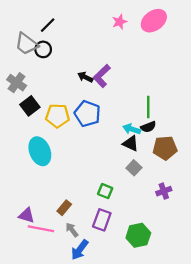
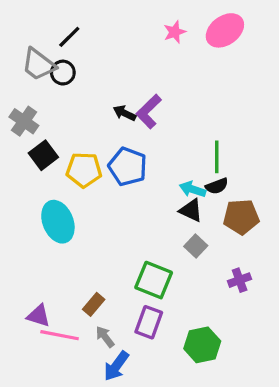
green square: (105, 191) -> (154, 280), size x1.6

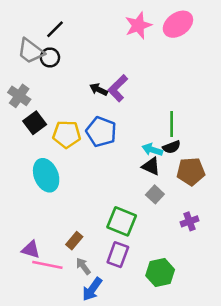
pink star: (175, 32) -> (138, 25), size x1.5

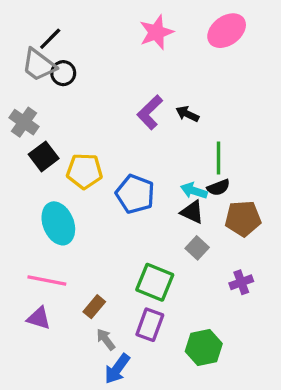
pink star: (138, 25) -> (156, 32), moved
black line: (55, 29) -> (50, 39), moved
black arrow: (99, 89) -> (187, 114), moved
blue pentagon: (101, 132) -> (135, 194), moved
pink line: (47, 265) -> (47, 281), moved

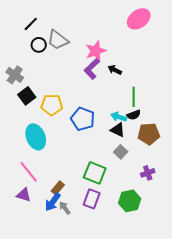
pink star: (156, 32) -> (96, 51), moved
gray trapezoid: (39, 65) -> (58, 40), moved
pink line: (47, 281) -> (29, 172), turned 40
green hexagon: (204, 348) -> (130, 201), moved
blue arrow: (117, 369) -> (53, 202), moved

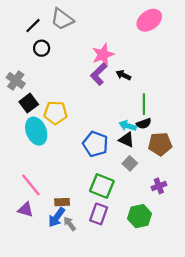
gray trapezoid: (58, 40) -> (62, 19), moved
blue pentagon: (83, 119) -> (95, 144), moved
cyan ellipse: (36, 137) -> (36, 131), moved
brown rectangle: (58, 188) -> (62, 202), turned 48

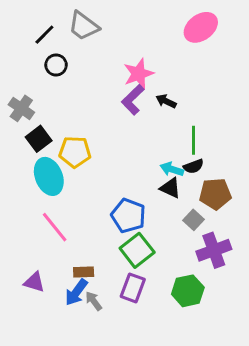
blue pentagon: (95, 144) -> (128, 216), moved
gray square: (130, 163) -> (194, 220), moved
pink line: (31, 185) -> (55, 227), moved
green square: (102, 186) -> (137, 250), turned 30
purple cross: (159, 186) -> (214, 250), size x1.6

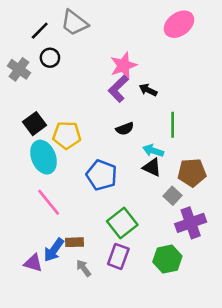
gray cross: (21, 108) -> (19, 69), moved
black semicircle: (194, 166) -> (125, 129), moved
blue pentagon: (128, 216) -> (102, 175), moved
purple triangle: (34, 282) -> (33, 263), moved
blue arrow: (76, 292) -> (54, 250), moved

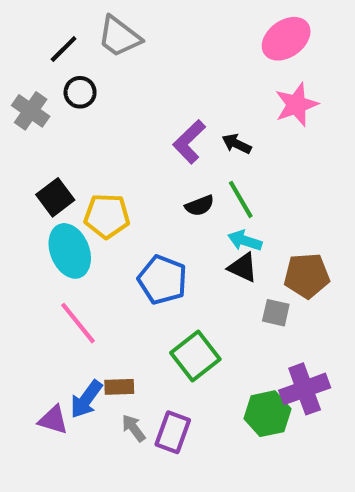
pink star: (124, 65) -> (296, 105), moved
green line: (173, 125) -> (241, 199), moved, turned -30
gray square: (173, 196) -> (276, 313), turned -30
purple cross: (191, 223) -> (305, 389), moved
purple rectangle: (118, 256) -> (173, 432), moved

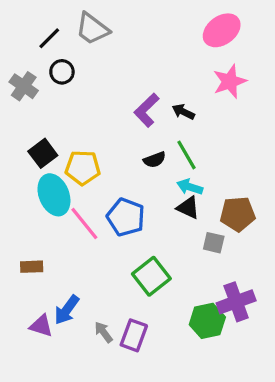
pink line: (78, 323) -> (84, 224), moved
brown rectangle: (119, 387) -> (32, 267), moved

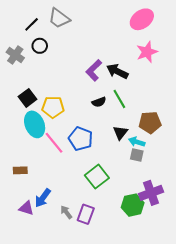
black arrow: (183, 112) -> (117, 71), size x1.5
cyan arrow: (190, 187) -> (137, 142), moved
black triangle: (188, 208) -> (120, 133), turned 42
brown pentagon: (238, 214) -> (150, 122), moved

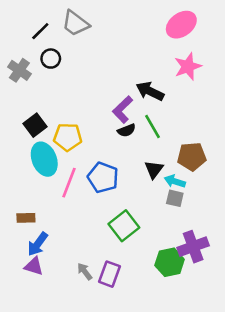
purple L-shape: (94, 70) -> (123, 110), moved
pink line: (54, 143) -> (69, 183), turned 60
blue arrow: (43, 198) -> (38, 244), moved

